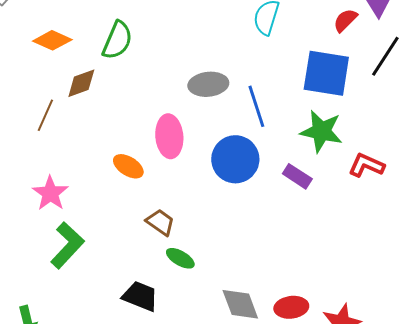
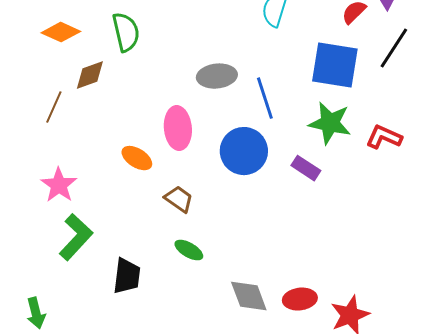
green semicircle: (117, 40) -> (126, 32), turned -36
red L-shape: (366, 165) -> (384, 137), moved
brown trapezoid: (160, 222) -> (179, 199), moved
black trapezoid: (140, 296) -> (127, 276), moved, turned 75

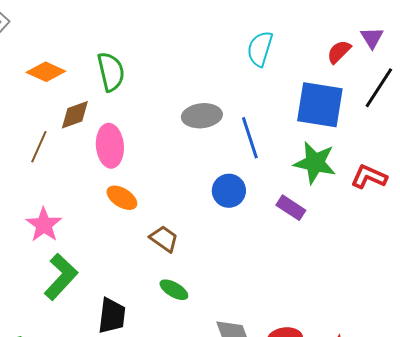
pink ellipse: (178, 128) -> (110, 146), moved
blue circle: (244, 151) -> (229, 191), size x0.7

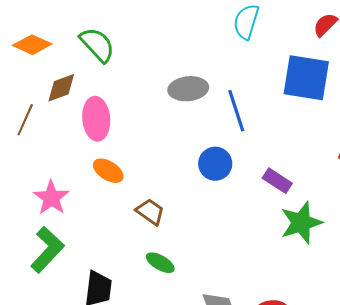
green semicircle: (111, 72) -> (97, 45), turned -30
green star: (315, 163) -> (301, 223), moved, turned -30
pink star: (44, 225) -> (51, 198), moved

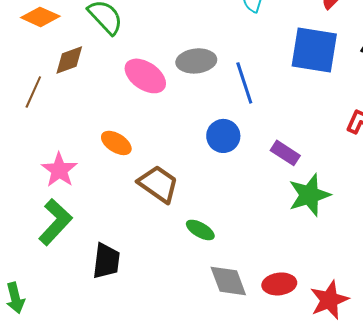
pink ellipse: (96, 119) -> (145, 76), moved, turned -51
brown trapezoid: (150, 212) -> (158, 184), size x1.4
green ellipse: (160, 263) -> (200, 230), moved

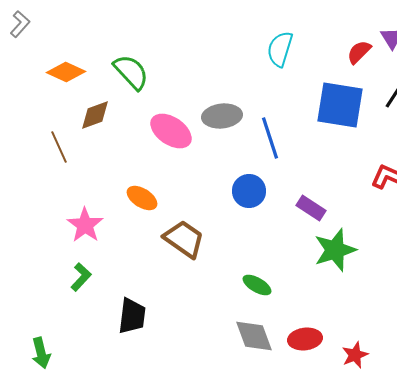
brown line: (33, 92) -> (59, 147), turned -48
green L-shape: (55, 222) -> (81, 277), size x0.6
green ellipse: (200, 230) -> (257, 285), moved
red star: (329, 300) -> (355, 355), size x0.7

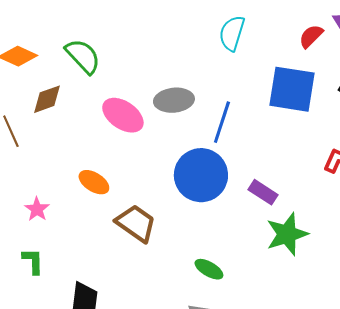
blue line: (270, 138) -> (222, 122), turned 36
blue circle: (249, 191) -> (201, 175), size x1.6
pink star: (85, 225) -> (37, 209), size x0.7
green L-shape: (81, 277) -> (33, 261), turned -44

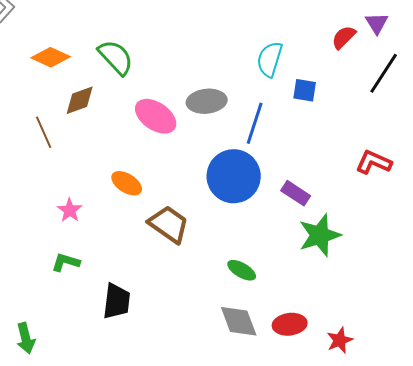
cyan semicircle: (232, 33) -> (270, 59), moved
blue square: (292, 89) -> (305, 90), moved, size x0.5
green L-shape: (33, 261) -> (66, 262), turned -72

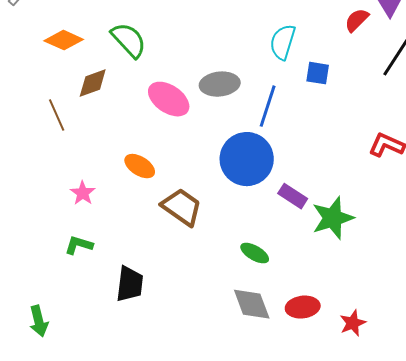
purple rectangle: (296, 193) -> (293, 196), moved

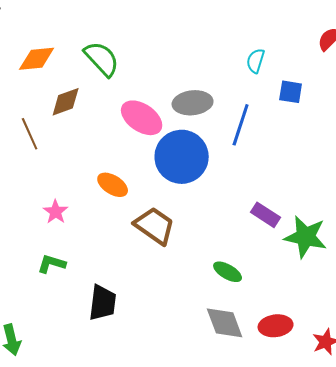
orange diamond: (64, 40) -> (37, 59), turned -30
cyan semicircle: (283, 42) -> (256, 61), size x0.7
blue circle: (247, 159) -> (182, 157), moved
green star: (333, 218) -> (306, 237), turned 30

